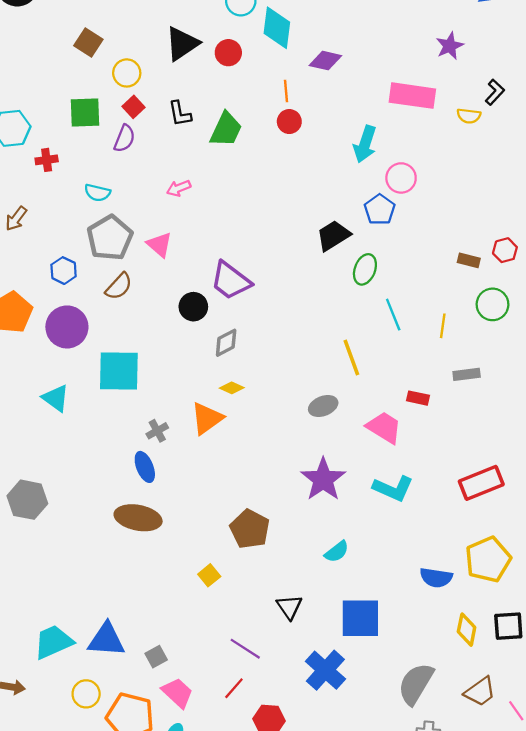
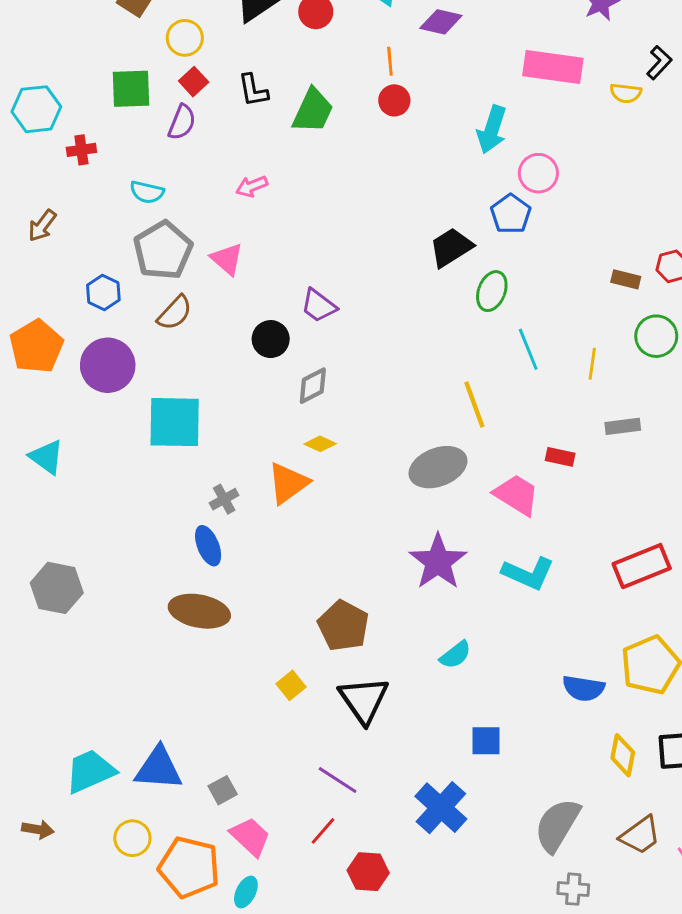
purple trapezoid: (231, 281) -> (319, 306), size x0.7
cyan triangle: (56, 398) -> (47, 457), moved
gray ellipse: (323, 406) -> (438, 467), size x1.5
black triangle: (289, 607) -> (364, 700), moved, size x1.5
blue square: (360, 618) -> (486, 741), size x0.6

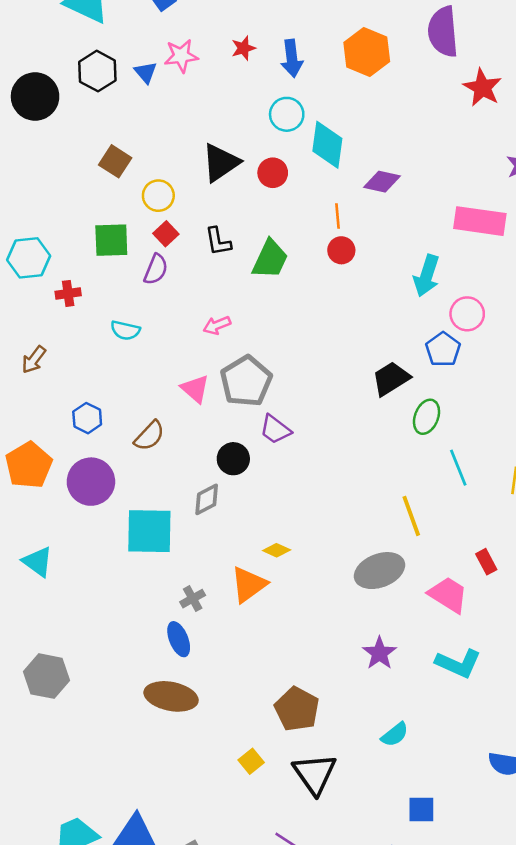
gray pentagon: (163, 250) -> (246, 381), moved
gray diamond: (313, 386) -> (207, 499), moved
red rectangle: (560, 457) -> (486, 562), turned 50
purple star: (438, 562) -> (379, 653), size x0.7

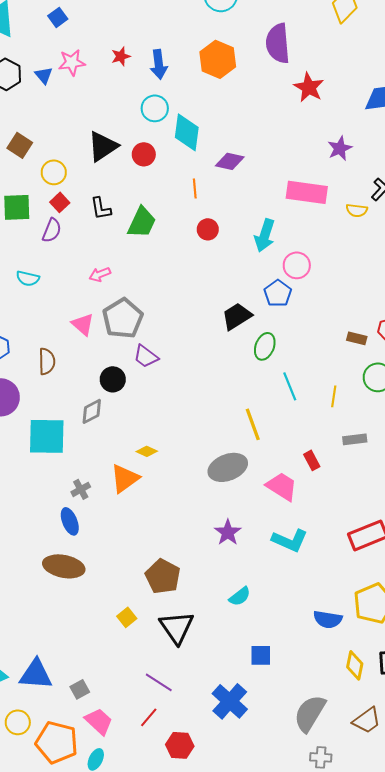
red circle: (341, 250) -> (208, 229), moved
brown semicircle: (149, 436) -> (47, 361), turned -44

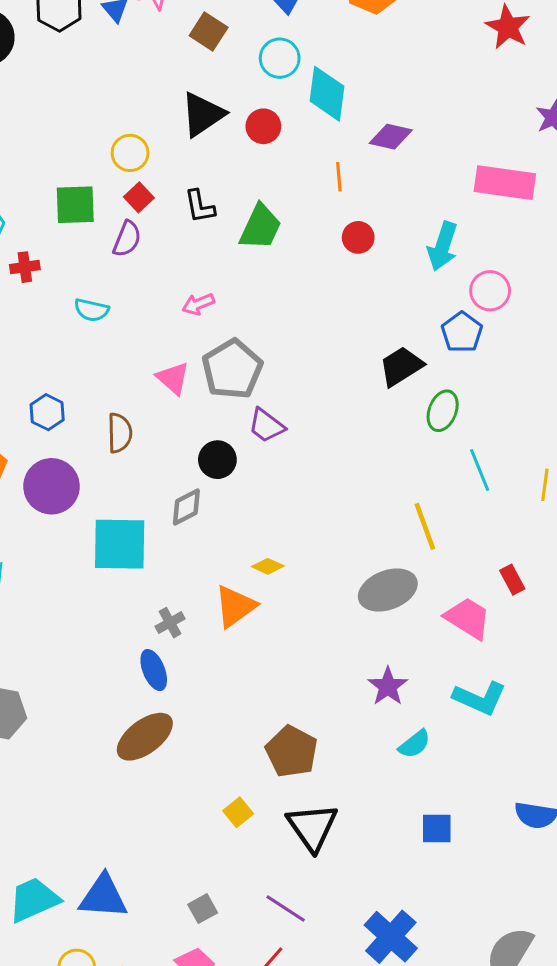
brown square: (20, 145) -> (209, 31), moved
brown ellipse: (64, 566) -> (145, 737), turned -48
cyan semicircle: (240, 596) -> (414, 744), moved
blue square: (261, 655) -> (437, 829), moved
gray square: (80, 689) -> (203, 909), moved

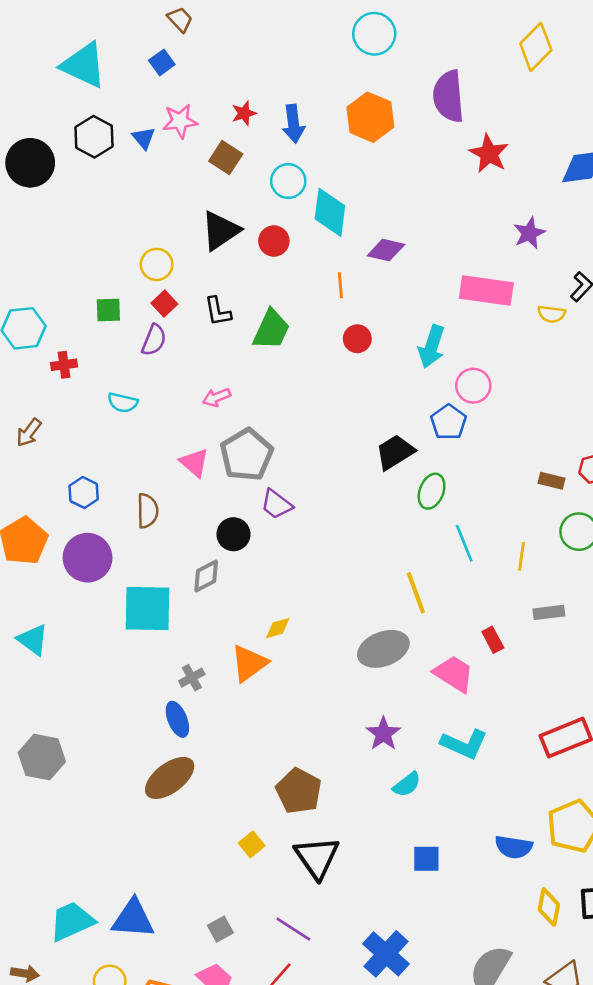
green square: (75, 205) -> (108, 310), size x0.7
yellow diamond: (268, 566) -> (278, 628), turned -40

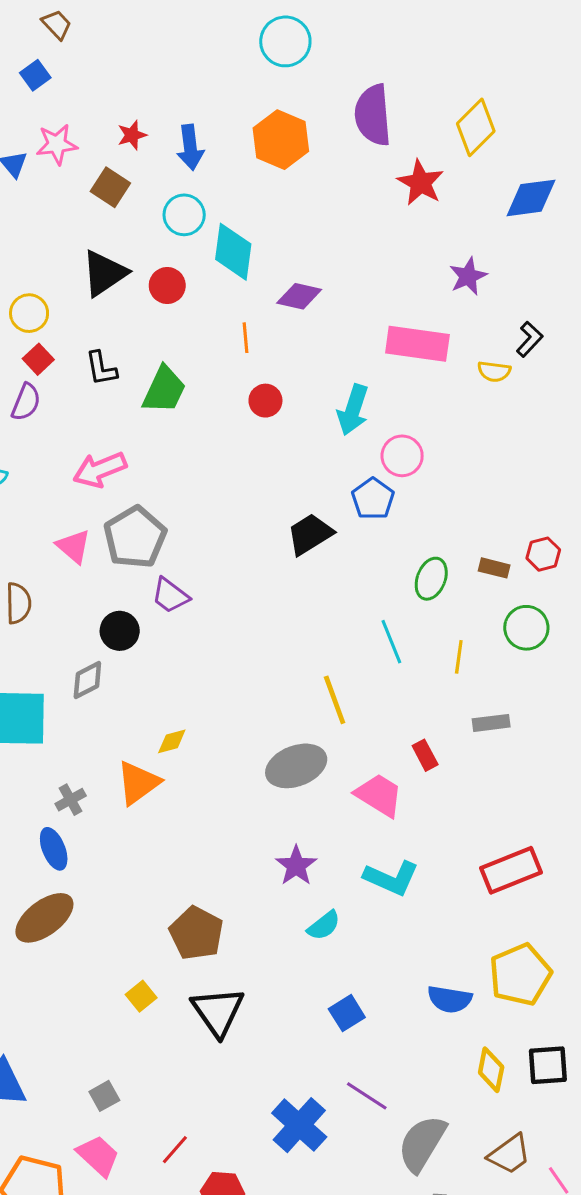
yellow diamond: (536, 47) -> (476, 127), moved
pink arrow: (217, 397) -> (100, 470), size x1.6
green ellipse: (432, 491) -> (431, 579), moved
blue square: (426, 859) -> (347, 1013), turned -32
purple line: (293, 929) -> (367, 1096), moved

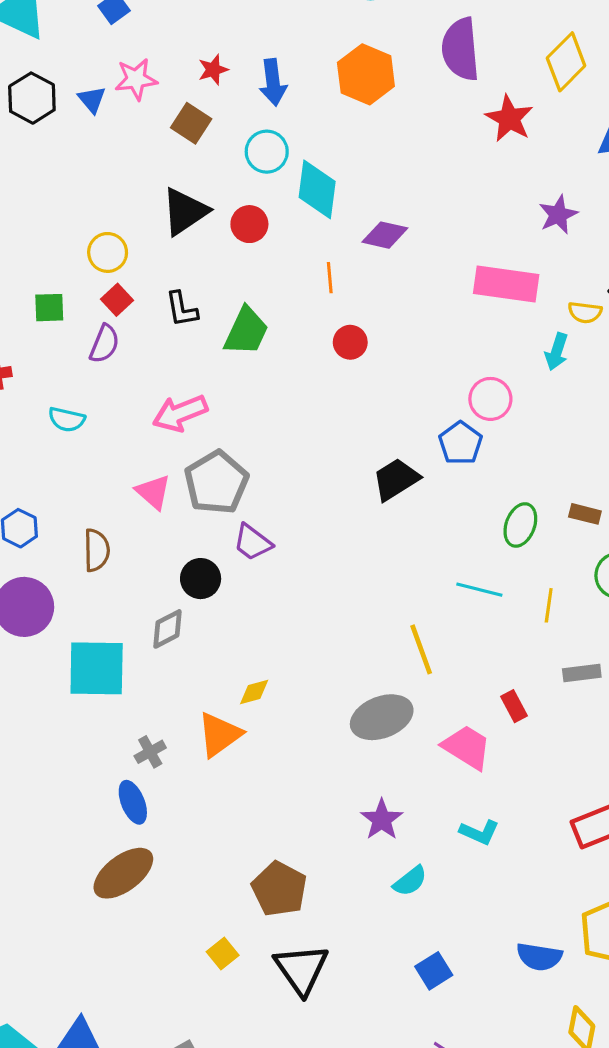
cyan arrow: (353, 410) -> (557, 352), moved, size x0.7
cyan line: (391, 642) -> (479, 590), turned -54
cyan L-shape: (391, 878) -> (479, 832), size x0.7

